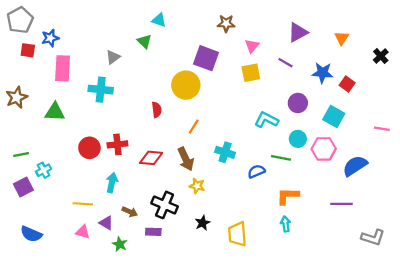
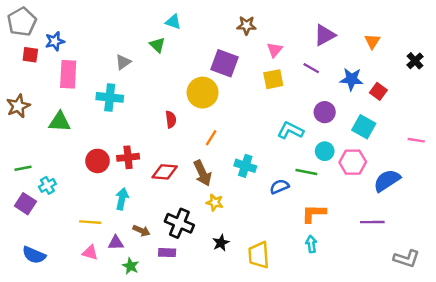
purple square: (23, 187) -> (25, 204), turned -30
purple triangle: (106, 223) -> (116, 243), turned -32

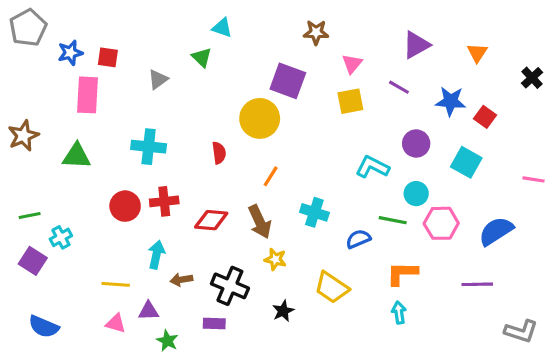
red square: (30, 55) -> (108, 57), moved
cyan cross: (110, 97) -> (149, 147), moved
pink hexagon: (353, 162) -> (441, 223), moved
brown arrow: (141, 231) -> (181, 280), moved, turned 147
yellow trapezoid: (259, 255) -> (332, 287), moved, turned -52

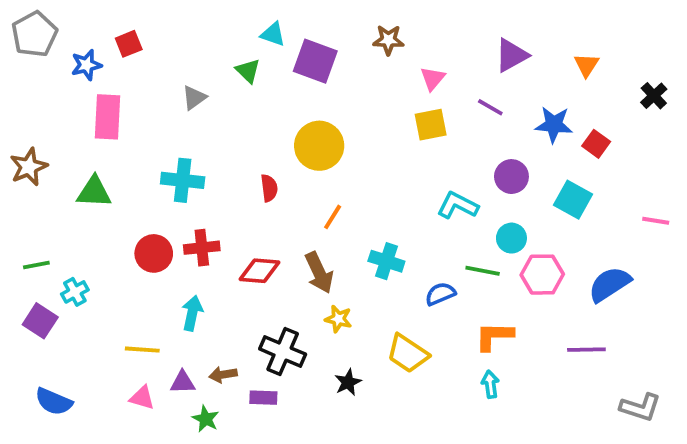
red square: (108, 57) -> (129, 44), moved, turned -30
purple square: (288, 81) -> (315, 61), moved
brown arrow: (181, 280) -> (223, 375), moved

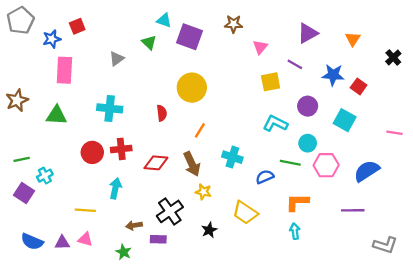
yellow square: (431, 125) -> (271, 82), moved
black cross: (283, 352) -> (170, 211), turned 32
purple triangle: (183, 382) -> (62, 243), moved

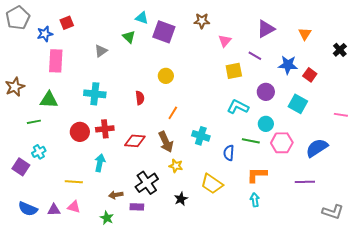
yellow circle: (192, 88) -> (166, 76), size x0.6
green line: (22, 159) -> (34, 122), moved
blue semicircle: (265, 177) -> (229, 153), turned -63

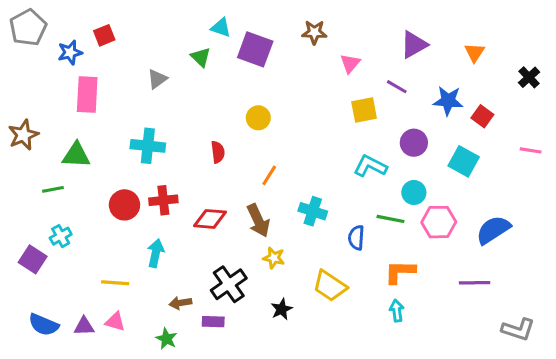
pink line: (341, 115) -> (531, 150), moved

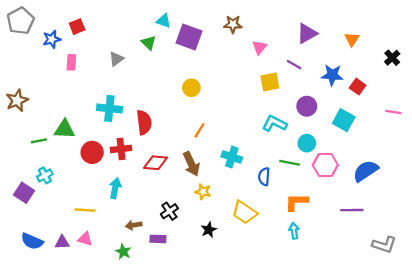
pink rectangle: (87, 94) -> (71, 62), moved, size x0.6
red semicircle: (218, 152) -> (144, 122), moved, size x1.5
green triangle: (76, 155) -> (64, 129), moved
black cross: (229, 284) -> (169, 211), size x0.7

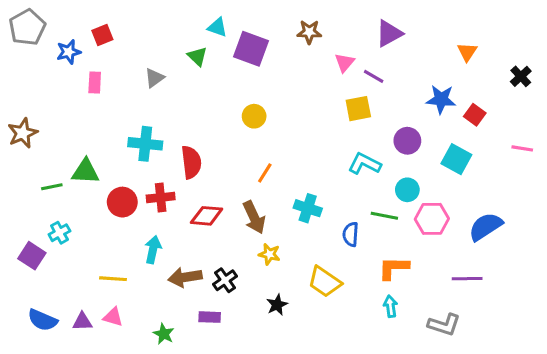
purple triangle: (307, 33) -> (389, 33), moved
purple line: (294, 65) -> (374, 76), moved
brown arrow: (134, 225) -> (185, 277), moved, size x1.5
gray L-shape: (384, 245) -> (444, 325), moved

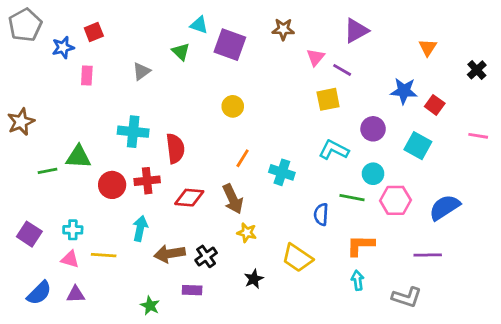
cyan cross: (308, 208) -> (282, 172), moved
cyan cross: (59, 233) -> (73, 230), moved, turned 30
pink triangle: (113, 317) -> (70, 259), moved
blue semicircle: (43, 320) -> (39, 293), turned -68

